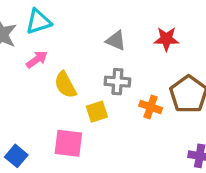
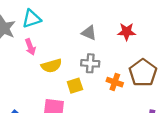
pink arrow: (37, 59) -> (30, 47), turned 105
yellow semicircle: (65, 85) -> (51, 66), turned -78

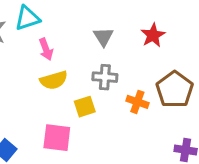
red star: (127, 32) -> (153, 35), turned -30
gray triangle: (89, 33) -> (103, 37), turned 35
pink arrow: (30, 47) -> (46, 49), moved

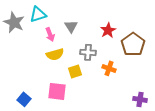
red star: (153, 35) -> (108, 30), moved
gray triangle: (103, 37) -> (71, 26), moved
brown pentagon: (175, 90) -> (133, 44), moved

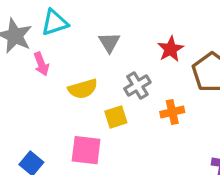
pink arrow: (50, 34) -> (41, 64), moved
gray cross: (88, 52) -> (137, 85), turned -35
orange cross: (109, 68) -> (172, 112), turned -32

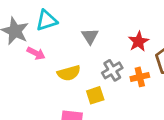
pink arrow: (41, 64) -> (36, 53), turned -42
orange cross: (172, 112) -> (140, 77), moved

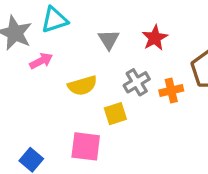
red star: (139, 41) -> (155, 38), moved
pink arrow: (36, 53) -> (41, 61), turned -54

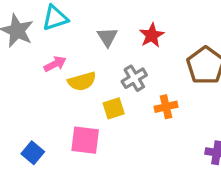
pink arrow: (41, 61) -> (55, 64), moved
orange cross: (171, 91) -> (166, 107), moved

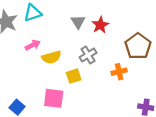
gray triangle: (107, 37) -> (78, 22), moved
orange cross: (166, 107) -> (119, 72), moved

